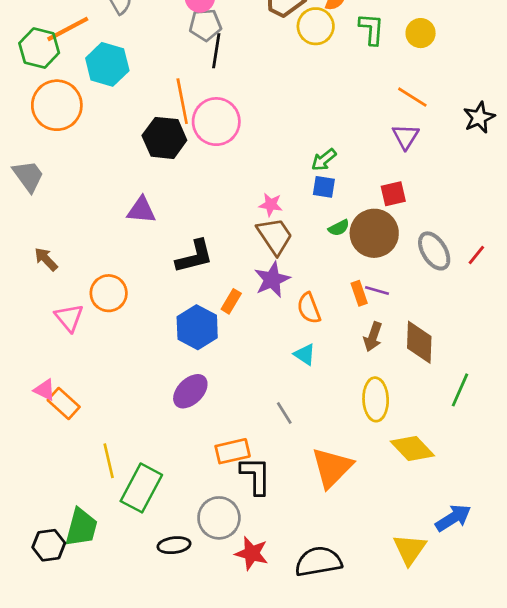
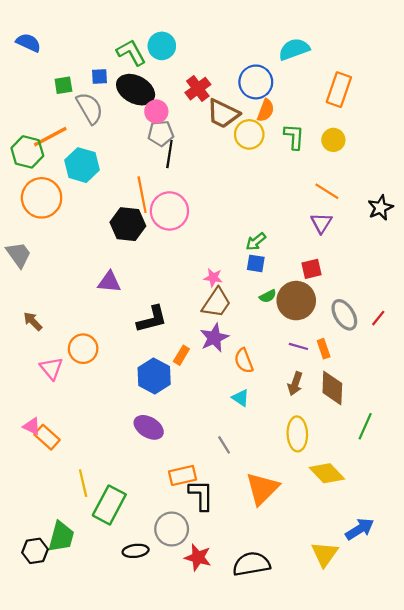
brown trapezoid: (275, 236) -> (216, 303), turned 68
orange rectangle: (359, 293) -> (324, 349), moved
purple ellipse: (190, 391) -> (149, 427), turned 76

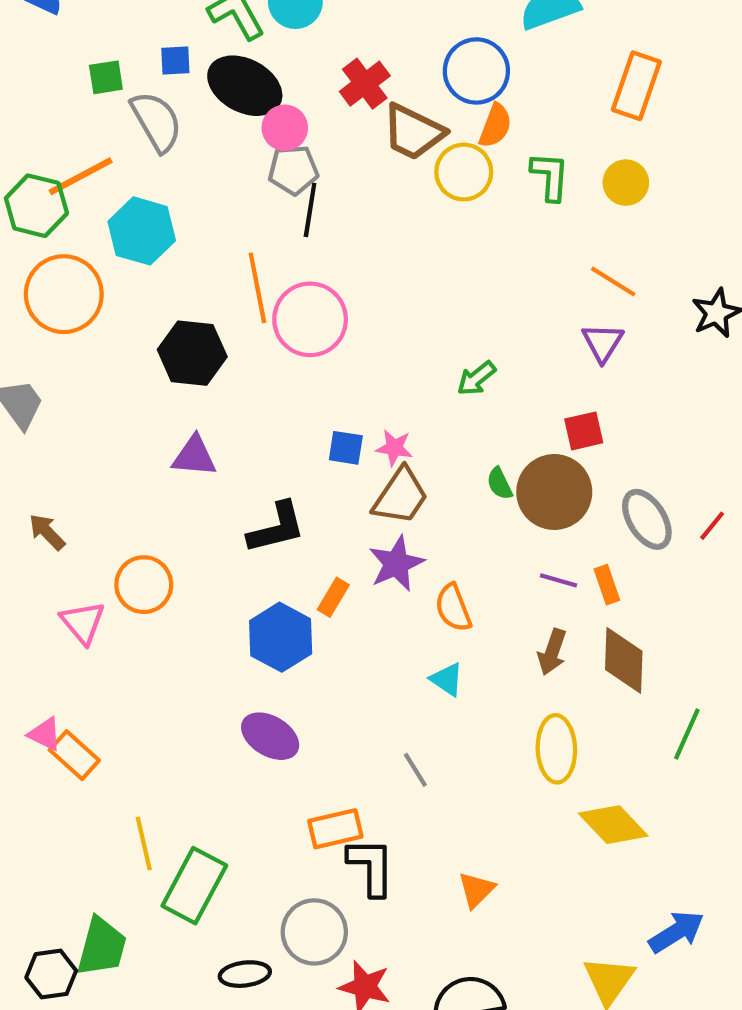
black hexagon: (128, 224) -> (192, 353), moved
blue square: (256, 263) -> (346, 448), moved
green semicircle: (268, 296) -> (500, 484), turned 91
orange triangle: (262, 489) -> (476, 890), moved, size x0.6

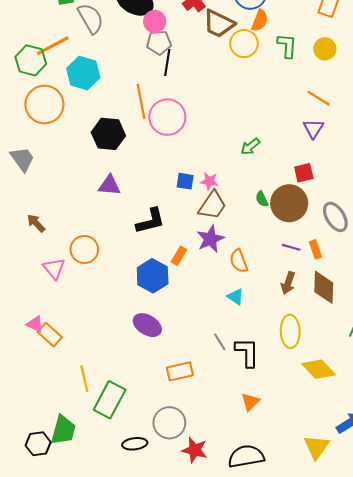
black L-shape: (371, 867) -> (247, 352), moved

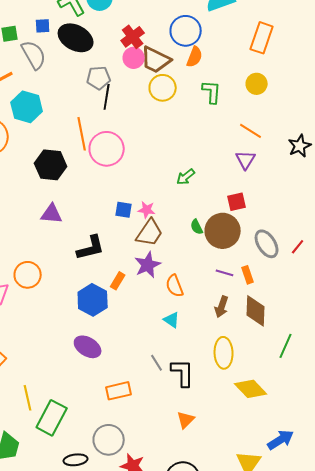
pink circle: (155, 22) -> (134, 58), moved
yellow circle: (244, 44) -> (163, 88), moved
green L-shape: (287, 46) -> (212, 92), moved

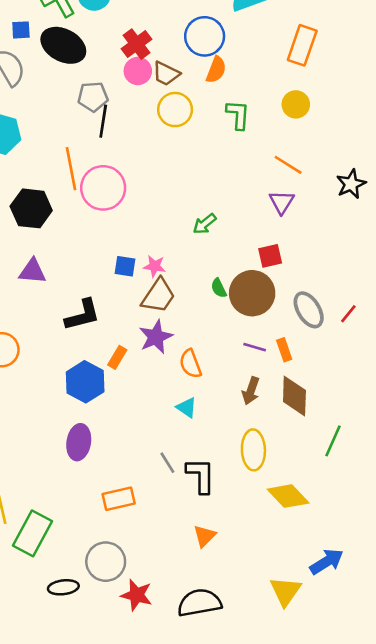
brown trapezoid: (156, 60) -> (166, 74), size x0.7
purple ellipse: (88, 347) -> (79, 442), turned 68

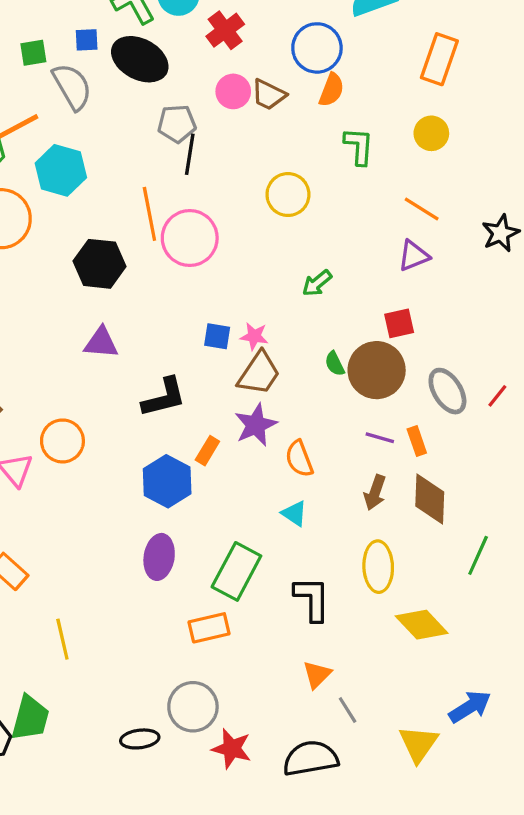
red cross: (137, 44) -> (225, 30), moved
yellow circle: (175, 110) -> (288, 195), moved
purple triangle: (282, 202) -> (414, 256), turned 36
gray line: (167, 463) -> (348, 710), moved
green rectangle: (32, 533) -> (236, 571), moved

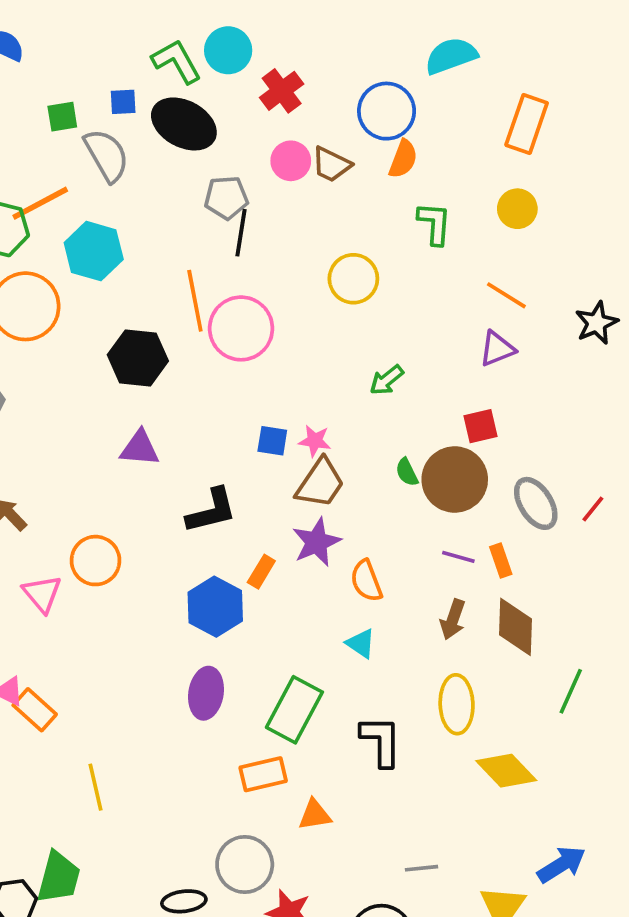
orange triangle: (317, 675) -> (315, 815), moved, turned 36
gray line: (348, 710) -> (422, 868), turned -64

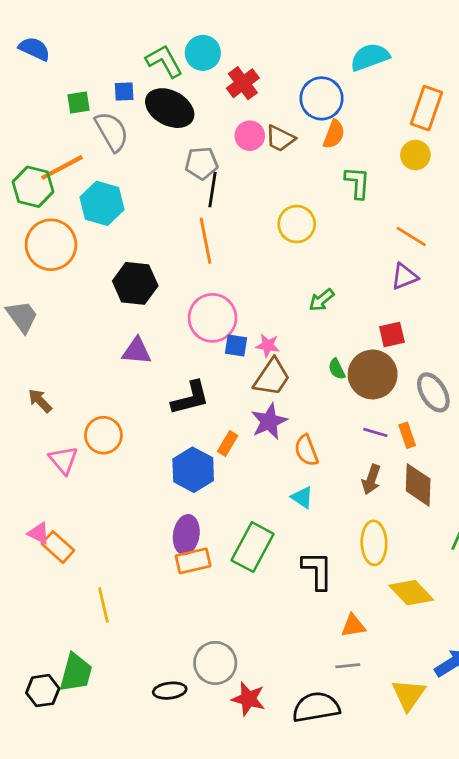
yellow circle: (517, 209) -> (415, 155), moved
orange line: (195, 301) -> (206, 241), moved
pink circle: (241, 328) -> (212, 318), moved
orange rectangle: (263, 774) -> (193, 561), moved
orange triangle: (315, 815) -> (353, 626), moved

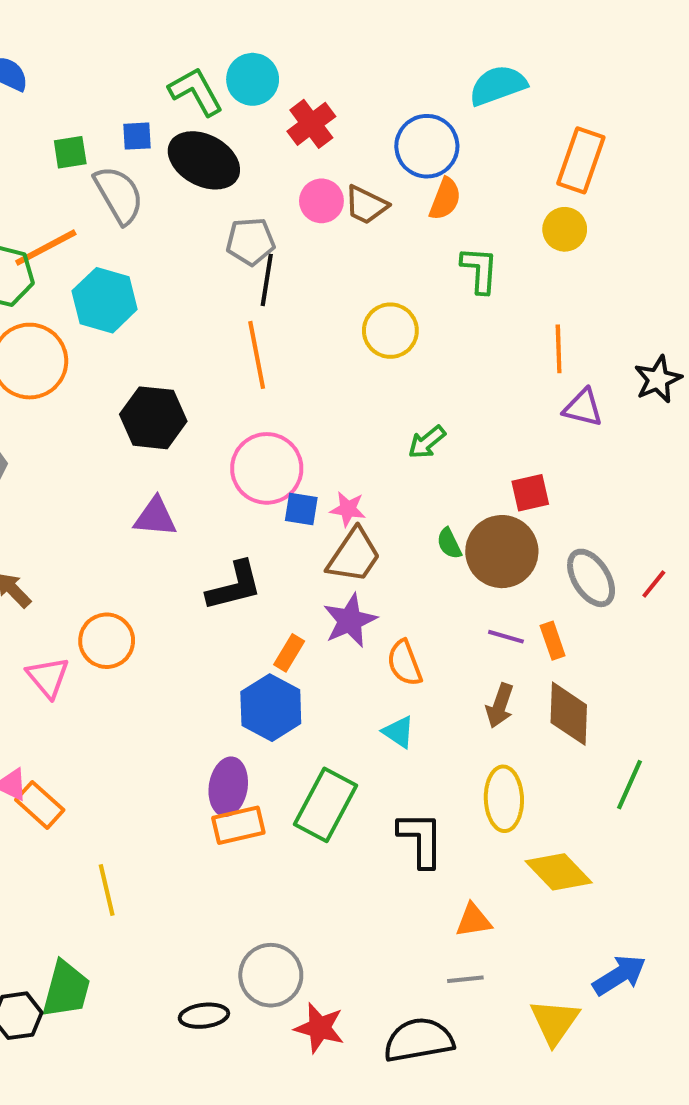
orange line: (411, 236) -> (559, 349), turned 56
purple triangle: (404, 276) -> (583, 408), moved, turned 36
blue hexagon: (193, 470) -> (271, 708), moved

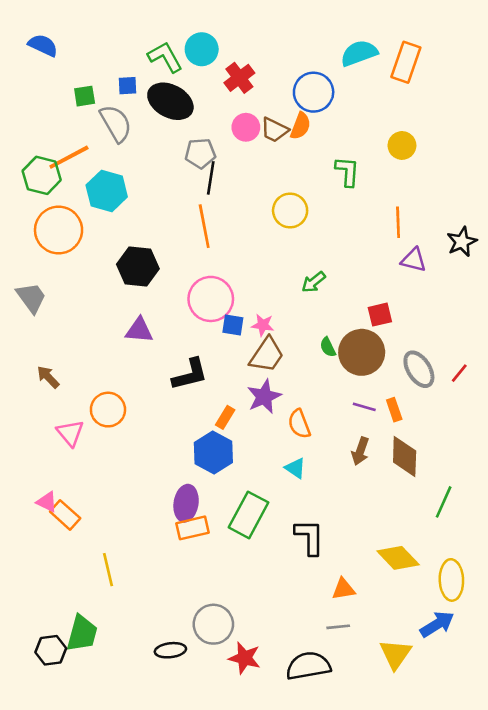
orange rectangle: (581, 160) -> (406, 62), moved
orange semicircle: (445, 199) -> (301, 126), moved
yellow ellipse: (504, 799) -> (451, 580), moved

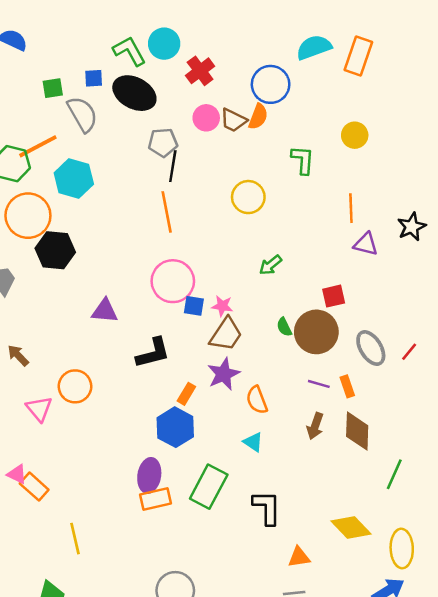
black hexagon: (138, 266) -> (55, 250), moved

